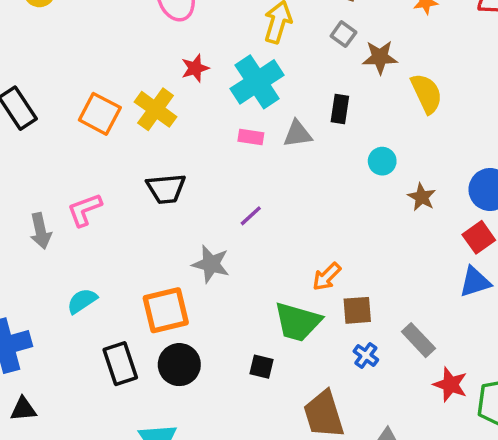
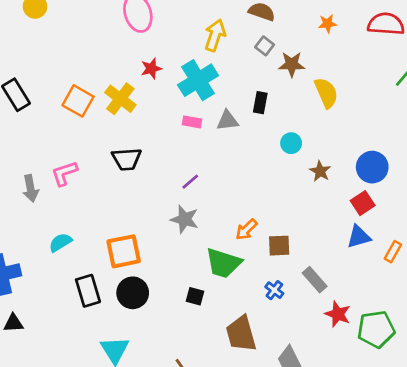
gray star: (211, 264) -> (185, 219), moved
brown square: (357, 310) -> (279, 246), moved

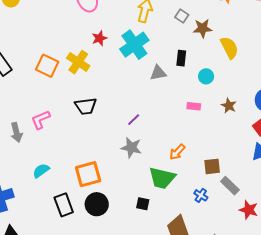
pink rectangle: (192, 122) -> (194, 106), moved
cyan circle: (291, 143) -> (206, 76), moved
brown square: (279, 246) -> (212, 166), moved

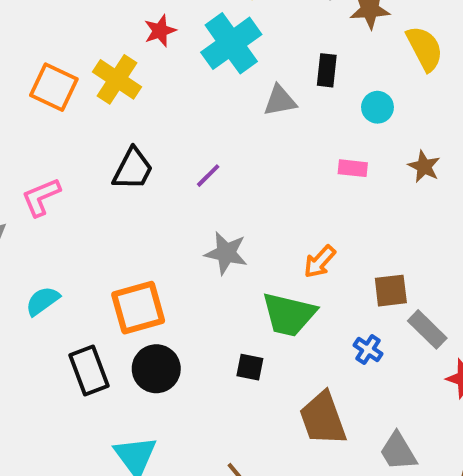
black trapezoid: (86, 106) -> (133, 169), turned -55
purple line: (134, 120) -> (208, 176), moved

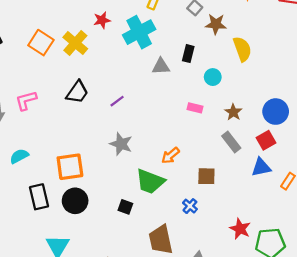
gray rectangle: (427, 329) -> (231, 142), moved

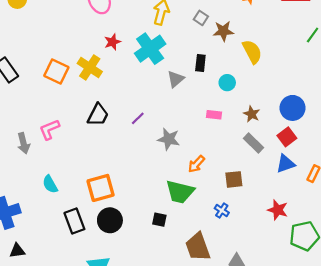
gray triangle: (161, 66) -> (176, 79), turned -30
gray star: (121, 144) -> (169, 139), moved
cyan semicircle: (19, 156) -> (50, 184), turned -84
red star: (240, 229) -> (278, 210), moved

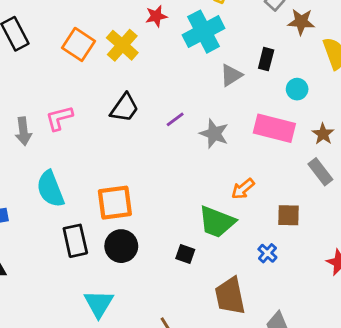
pink rectangle: (214, 115) -> (274, 128), size x2.0
gray star: (169, 139) -> (214, 134), moved
cyan semicircle: (50, 184) -> (50, 189), size x1.5

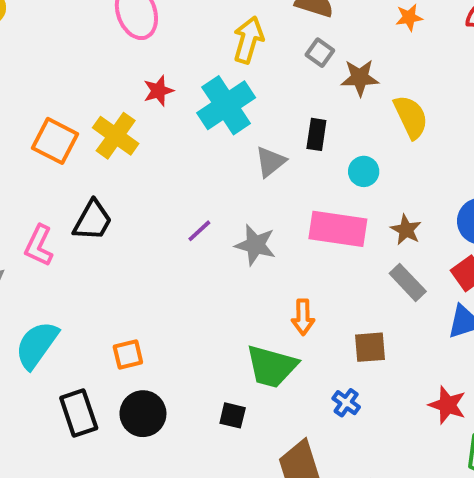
black trapezoid: (124, 108) -> (93, 221), moved
pink L-shape: (59, 118) -> (39, 246), turned -44
cyan semicircle: (50, 189) -> (37, 345), turned 63
orange arrow: (243, 189) -> (303, 317), turned -45
orange square: (115, 203) -> (128, 355), size x0.6

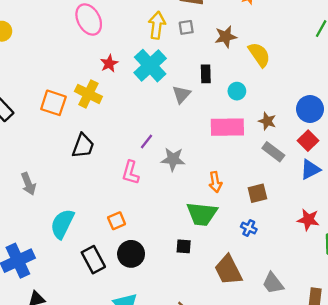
gray square: (320, 53) -> (186, 27), moved, turned -35
gray star: (255, 245) -> (173, 159), moved
pink L-shape: (39, 246) -> (130, 173), moved

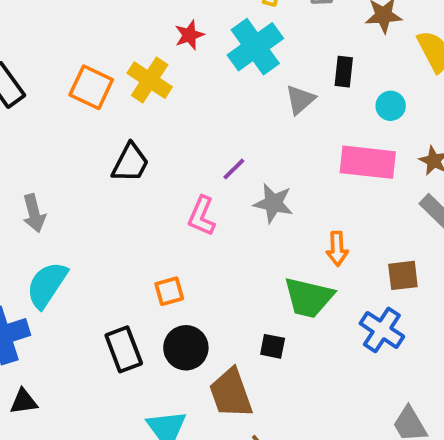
cyan semicircle: (62, 224) -> (47, 285), moved
blue cross: (249, 228) -> (382, 330), size x1.6
brown trapezoid: (228, 270) -> (231, 393), moved

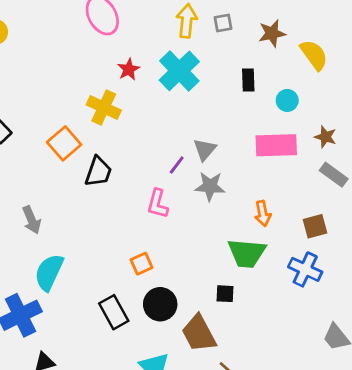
orange square: (91, 87) -> (64, 143), moved, turned 32
gray triangle: (300, 100) -> (205, 150), moved

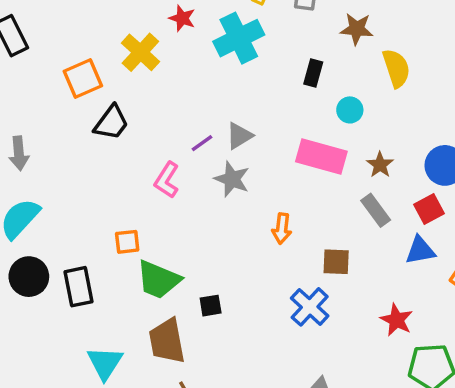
red star: (129, 69) -> (182, 18), turned 30
green trapezoid: (247, 253) -> (158, 280), moved
black square: (225, 294) -> (211, 306), turned -30
black circle: (160, 304) -> (29, 277), moved

